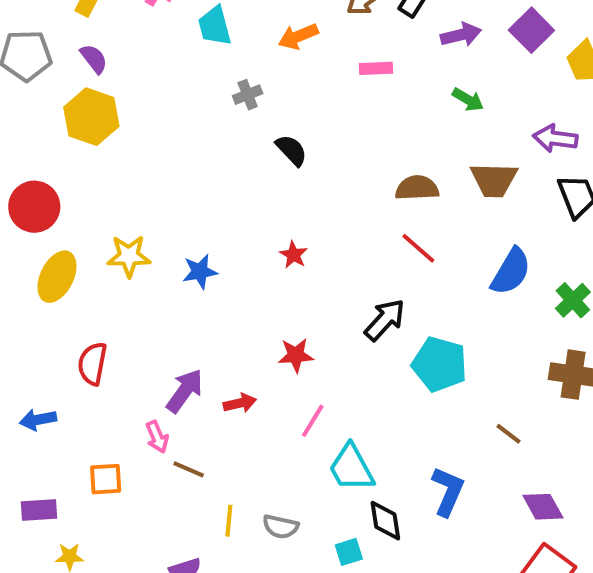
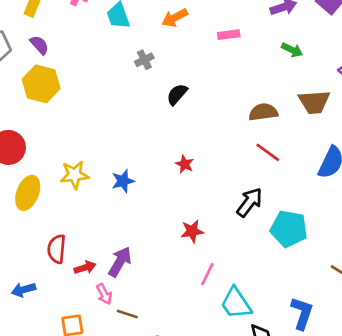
black semicircle: (291, 150) -> (177, 94), turned -90
red arrow: (240, 403) -> (85, 267), moved

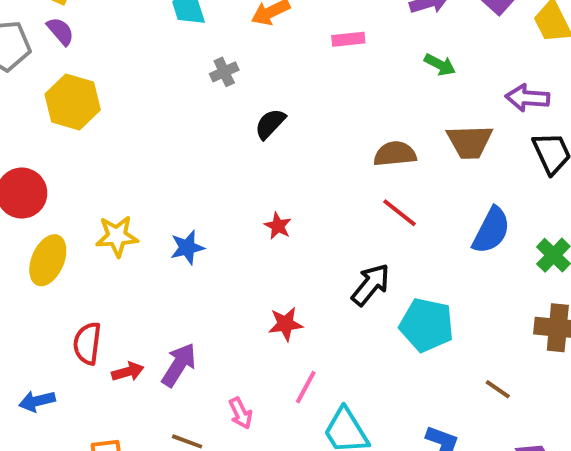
purple semicircle: (39, 45) -> (60, 31), moved
pink arrow: (104, 294) -> (241, 413), moved

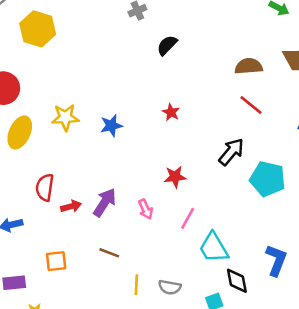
pink arrow: (241, 413) -> (146, 209), moved

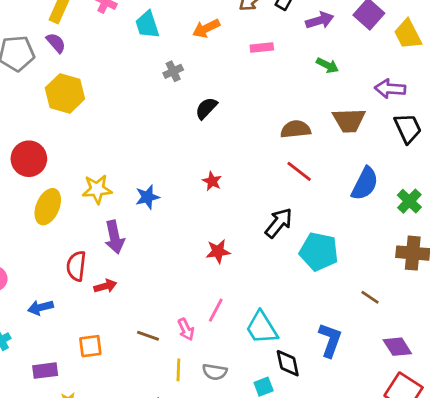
purple arrow: (105, 202) -> (115, 237), moved, turned 136
pink arrow: (146, 209) -> (186, 329), moved
pink line: (188, 218) -> (216, 310), moved

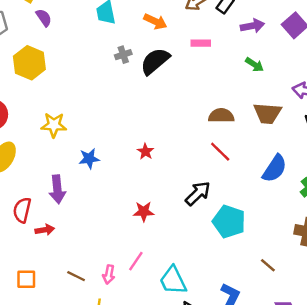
orange arrow: (206, 28) -> (155, 21), turned -135
purple semicircle: (56, 43) -> (44, 18), moved
black semicircle: (206, 108) -> (155, 61), moved, size x1.5
yellow star: (97, 189) -> (54, 125), moved
pink arrow: (186, 329) -> (109, 274), turned 30

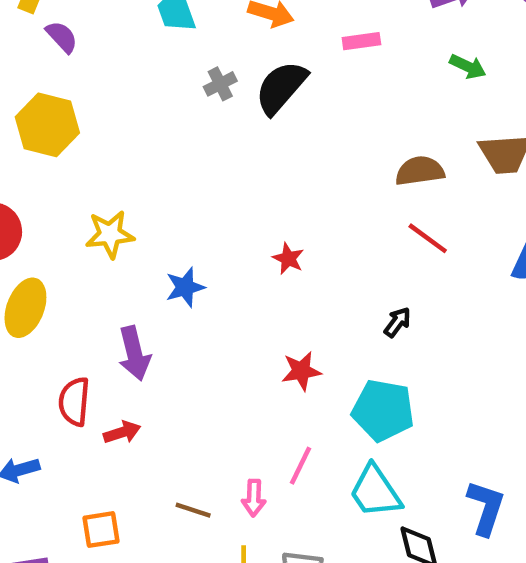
black arrow: (198, 193) -> (397, 322), size x0.6
cyan pentagon: (229, 222) -> (383, 410), moved

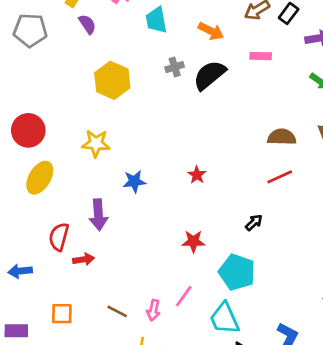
yellow hexagon: (47, 125) -> (112, 80), moved
red line: (428, 238) -> (280, 177), turned -70

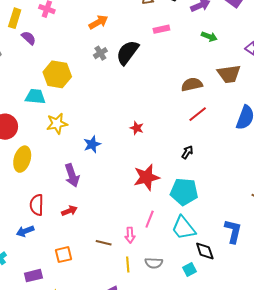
cyan trapezoid: (156, 20) -> (35, 97), moved, turned 120
orange arrow: (211, 31) -> (98, 22), moved, turned -42
red semicircle: (59, 237) -> (37, 205), moved
red star: (193, 241) -> (147, 177), size x1.5

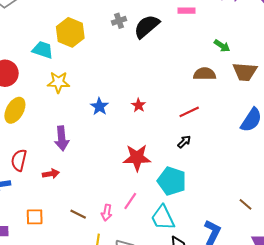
green arrow: (209, 37) -> (222, 46), moved
red line: (198, 114) -> (189, 112), moved
blue star: (92, 144) -> (99, 107), moved, turned -30

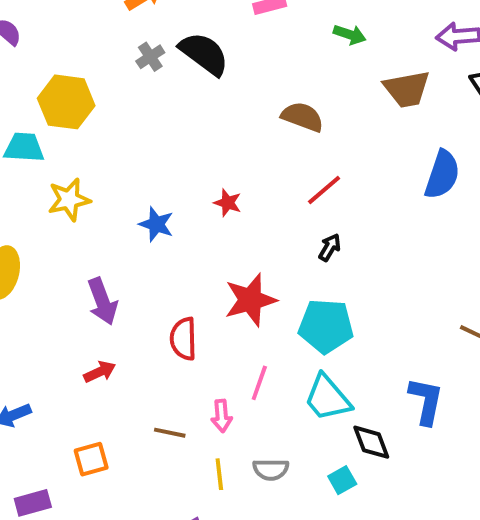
black semicircle: (147, 26) -> (204, 54), turned 92
green arrow: (222, 46) -> (350, 35), moved
brown semicircle: (205, 74) -> (302, 117), moved, turned 35
red semicircle: (19, 160) -> (183, 339), moved

